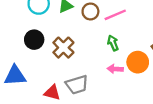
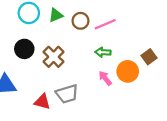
green arrow: (113, 43) -> (103, 52), turned -64
pink arrow: (115, 69) -> (105, 78), turned 48

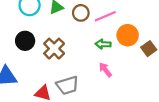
orange circle: (128, 71) -> (128, 35), moved

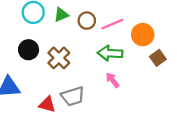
orange circle: (128, 35) -> (143, 35), moved
green arrow: (103, 44) -> (110, 53), size x1.5

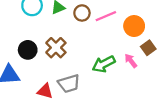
black circle: (29, 50) -> (28, 50), moved
green arrow: (110, 53) -> (104, 64), moved, turned -30
pink arrow: (112, 80) -> (131, 61), moved

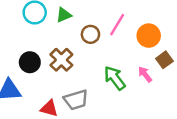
brown circle: (82, 13) -> (90, 34), moved
pink line: (106, 16) -> (117, 25), turned -36
green arrow: (104, 64) -> (115, 78), turned 80

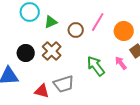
green triangle: (64, 15) -> (51, 22), moved

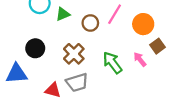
brown cross: (52, 51) -> (74, 54), moved

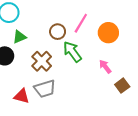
green triangle: (63, 14) -> (19, 37), moved
brown square: (158, 46) -> (122, 86), moved
green arrow: (112, 63) -> (72, 52), moved

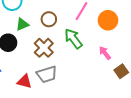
brown circle: (58, 32) -> (49, 19), moved

